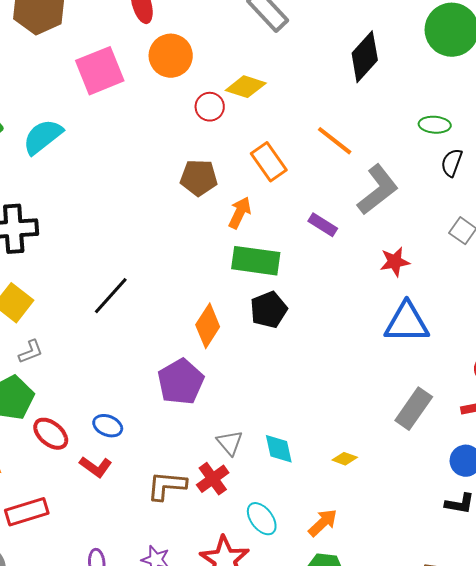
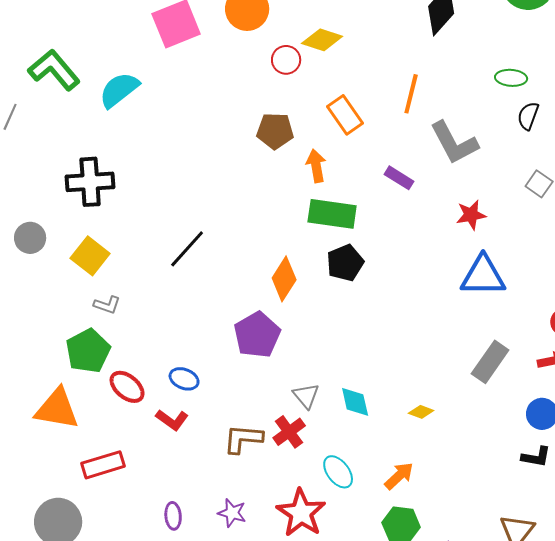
orange line: (335, 141) -> (411, 94), turned 66
gray L-shape: (378, 190) -> (454, 143), turned 100
orange arrow: (240, 213) -> (316, 166), turned -36
gray L-shape: (31, 352) -> (107, 305), turned 40

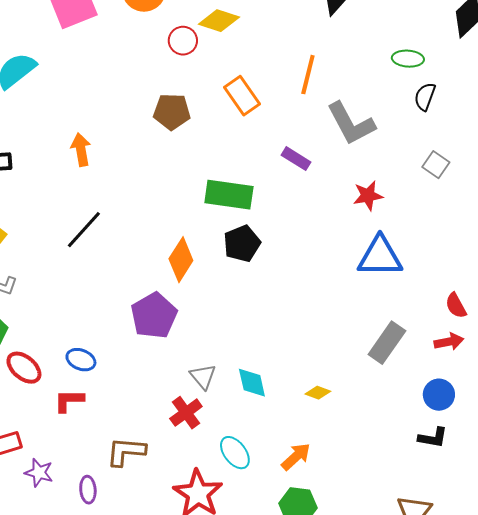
orange arrow: (316, 166) -> (81, 150), moved
red L-shape: (172, 420) -> (69, 401), turned 144
brown L-shape: (243, 439) -> (126, 452), moved
purple star: (232, 513) -> (39, 473), moved
purple ellipse: (173, 516) -> (88, 490), moved

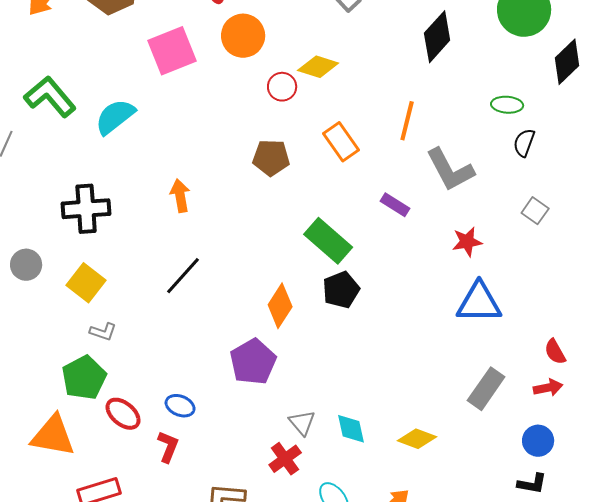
green rectangle: (229, 195) -> (328, 241), turned 33
yellow diamond: (318, 393) -> (417, 439), size x1.5
red L-shape: (69, 401) -> (168, 447), turned 112

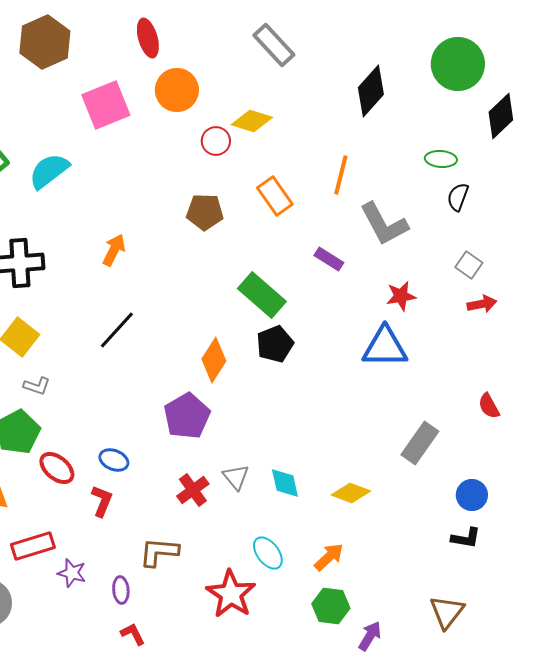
orange arrow: (180, 196) -> (114, 250), turned 36
blue triangle: (479, 303) -> (385, 347), moved
red arrow: (548, 388) -> (482, 304), moved
red cross: (285, 459) -> (193, 490), moved

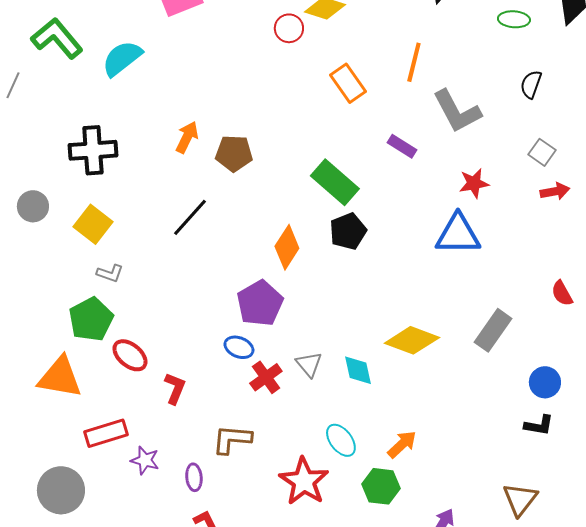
green ellipse: (441, 159) -> (514, 19), moved
brown pentagon: (205, 212) -> (234, 153), moved
blue ellipse: (114, 460) -> (239, 347), moved
yellow diamond: (351, 493) -> (412, 340), moved, size x1.4
green hexagon: (331, 606) -> (381, 486), moved

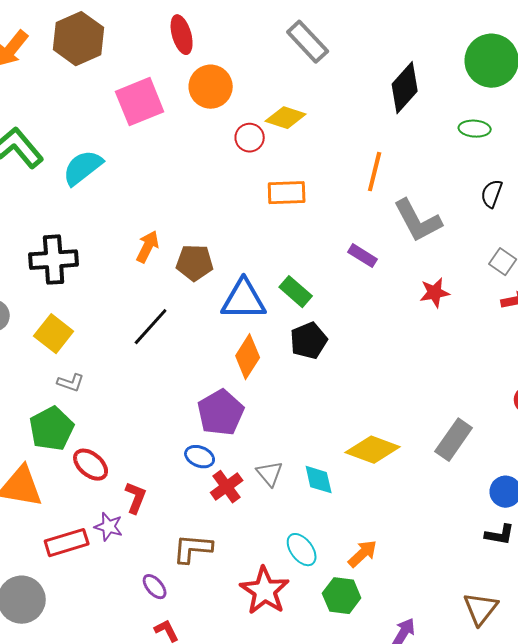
orange rectangle: (348, 83) -> (287, 193), moved, turned -57
green rectangle: (335, 182) -> (296, 292), size x0.7
blue triangle: (458, 234) -> (244, 300), moved
purple star: (145, 460) -> (109, 527), moved
purple ellipse: (194, 477) -> (155, 587), turned -36

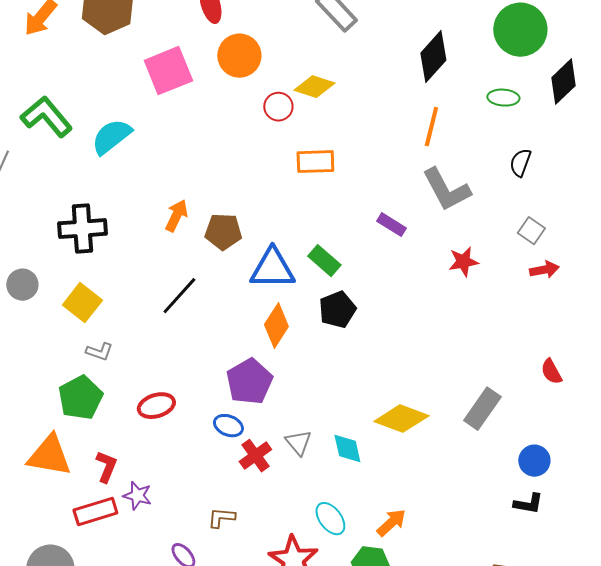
orange line: (375, 172) -> (431, 127), moved
red ellipse: (91, 465) -> (156, 406), moved, turned -57
red L-shape: (136, 498) -> (106, 467), moved
brown L-shape: (193, 549) -> (221, 518), size x0.7

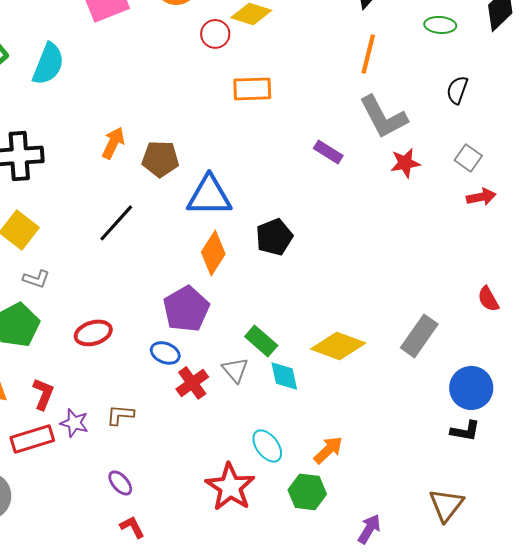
cyan semicircle: (111, 137) -> (48, 64), turned 150
green rectangle: (324, 261) -> (261, 341), moved
red star: (463, 262) -> (405, 163), moved
blue circle: (534, 461) -> (471, 388), size x1.4
brown L-shape: (221, 518) -> (120, 415), moved

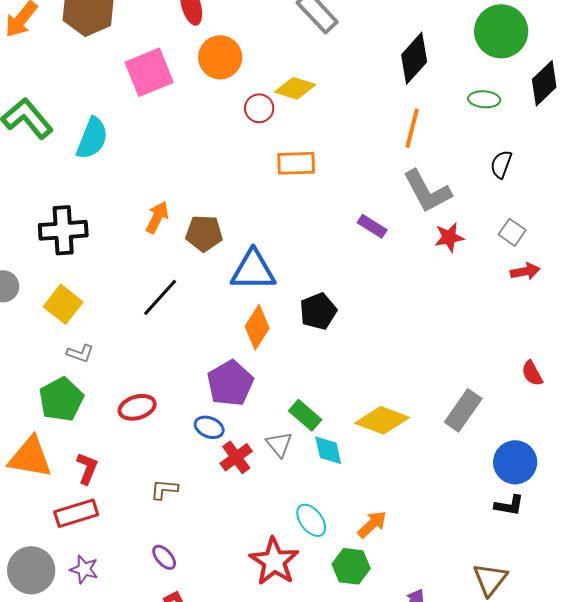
purple star: (74, 423) -> (84, 569), moved

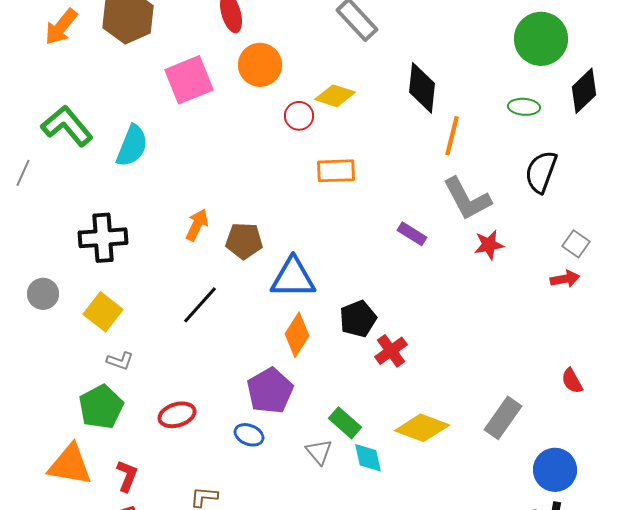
black diamond: (414, 58) -> (422, 88), moved, turned -36
black semicircle: (501, 164) -> (541, 172), size x1.5
gray square: (512, 232) -> (576, 244), moved
red cross: (236, 457) -> (391, 351), moved

